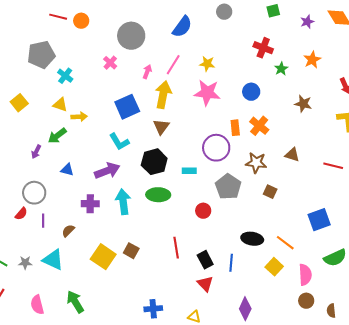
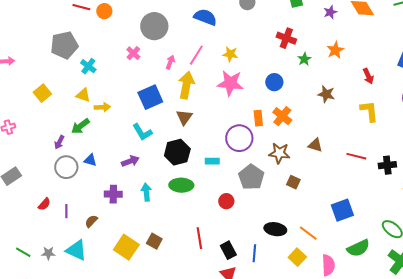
blue semicircle: (182, 27) -> (205, 17), turned -105
purple arrow: (107, 171) -> (130, 161), size x0.7
gray circle: (34, 193) -> (66, 167), moved
cyan arrow: (123, 202) -> (146, 192), size x0.7

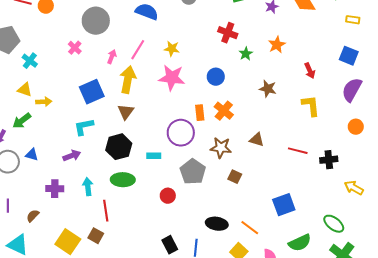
cyan L-shape: (142, 132) -> (84, 127), turned 110
red line: (199, 238) -> (106, 211), moved

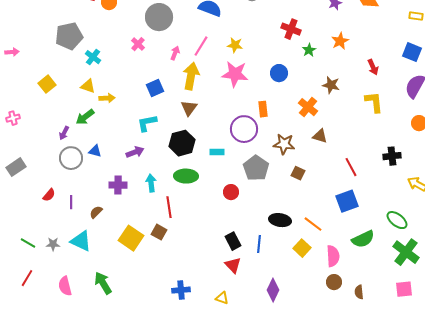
blue square: (92, 92) -> (155, 88), size x0.7
orange cross: (224, 111) -> (308, 107), moved
red line: (298, 151) -> (351, 167), moved, turned 48

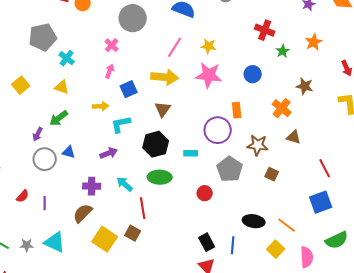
pink arrow: (175, 53) -> (110, 71), moved
yellow arrow: (191, 76) -> (165, 77), turned 84
yellow arrow: (107, 98) -> (101, 106), moved
cyan arrow: (151, 183) -> (125, 184), turned -42
brown semicircle: (96, 212) -> (83, 213), moved, size x1.5

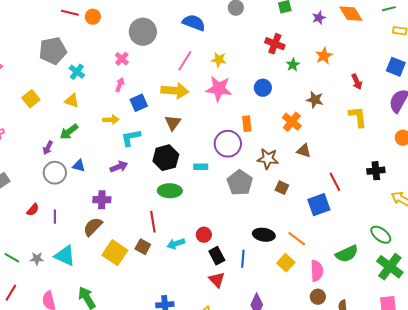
cyan arrow: (125, 184) -> (176, 244), moved, turned -60
red circle: (205, 193) -> (204, 235), moved
blue square: (321, 202) -> (319, 205), moved

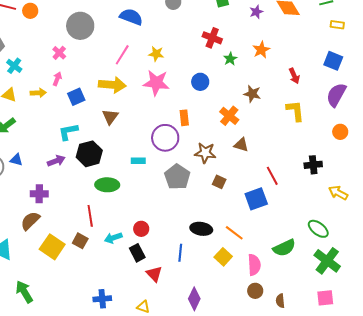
yellow arrow: (111, 120) -> (38, 93), moved
black hexagon: (166, 158) -> (89, 154), moved
black rectangle: (217, 256) -> (137, 253), moved

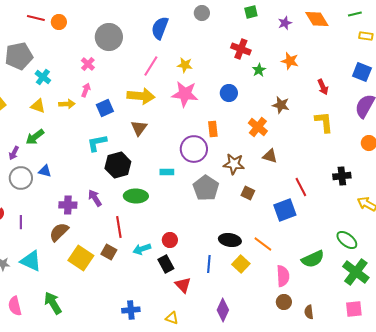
blue semicircle: (131, 17) -> (160, 28), turned -90
orange star: (261, 50) -> (290, 61), turned -30
purple arrow: (56, 161) -> (95, 198), moved, turned -102
yellow square: (223, 257) -> (241, 264), moved

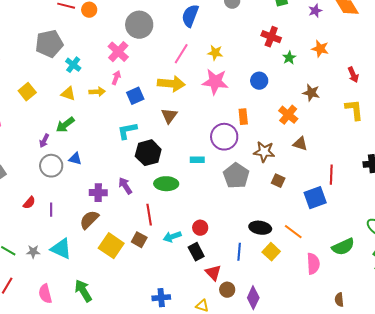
pink cross: (88, 64) -> (118, 52), size x1.5
red line: (301, 187) -> (331, 175), turned 30
brown circle: (284, 302) -> (227, 290), moved

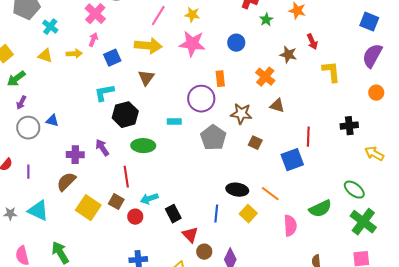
red arrow: (353, 75) -> (312, 42), moved
green arrow: (65, 125) -> (16, 79), moved
red circle: (200, 228) -> (135, 217), moved

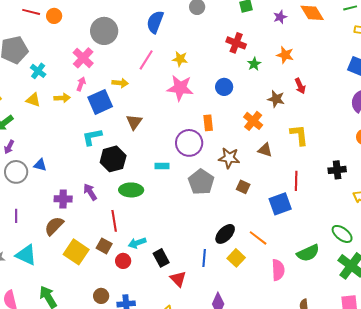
yellow arrow: (148, 46) -> (120, 83), moved, size x0.6
blue square: (112, 58) -> (100, 102), size x1.4
yellow L-shape: (331, 72) -> (299, 135), moved
black ellipse: (237, 190) -> (225, 234), turned -55
brown circle: (204, 252) -> (101, 296), moved

